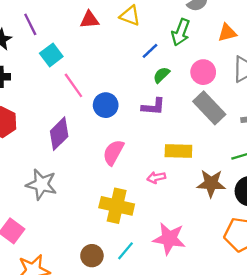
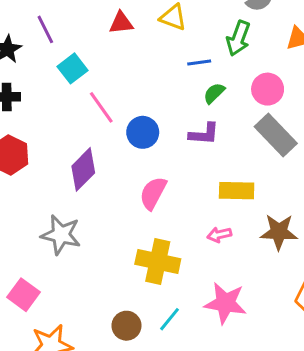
blue line: (150, 51) -> (199, 62), turned 36
pink arrow: (156, 177) -> (219, 235), moved

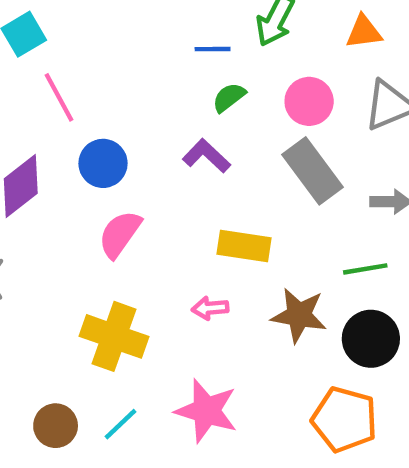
blue circle: (143, 132) -> (103, 163), moved
purple L-shape: (204, 134) -> (206, 156), turned -148

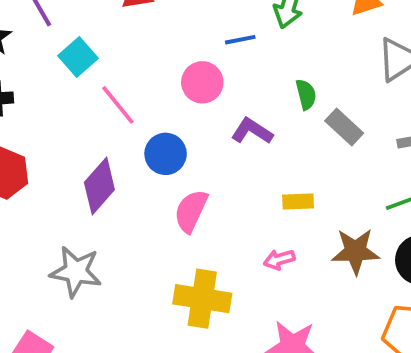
green semicircle: (229, 97) -> (306, 94), moved, turned 124
pink circle: (309, 101) -> (202, 82), moved
gray rectangle: (313, 171) -> (344, 127), size x0.7
yellow rectangle: (244, 246) -> (298, 201), size x0.7

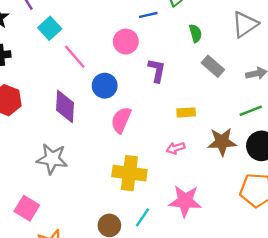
green semicircle: (306, 94) -> (195, 33), moved
purple L-shape: (252, 131) -> (157, 70), turned 70
purple diamond: (99, 186) -> (65, 106), turned -36

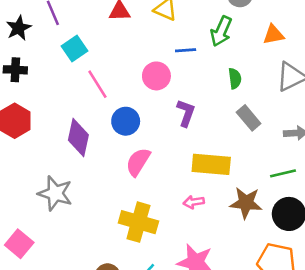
yellow rectangle: (186, 112) -> (211, 164), size x1.8

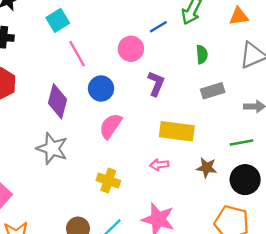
blue line: (186, 50) -> (158, 27), turned -30
gray rectangle: (249, 118) -> (213, 91), turned -70
gray star: (55, 193) -> (52, 148), moved
brown star: (246, 203) -> (207, 168), size x0.7
yellow cross: (138, 222) -> (108, 181), size x0.7

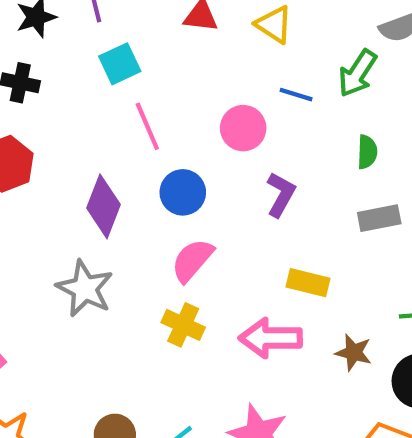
blue line: (158, 27) -> (296, 95), turned 42
yellow rectangle: (177, 131) -> (308, 283), size x0.7
pink arrow: (159, 165) -> (271, 338), size x1.8
yellow cross: (108, 181) -> (183, 325), moved

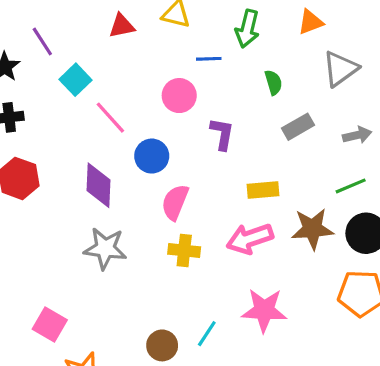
brown star: (354, 353) -> (312, 229), size x1.5

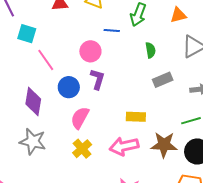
cyan square: (76, 80) -> (27, 34), turned -36
purple L-shape: (222, 134) -> (97, 79), moved
yellow cross: (184, 250) -> (82, 149), turned 36

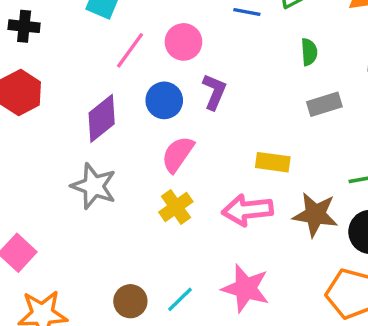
pink circle: (90, 51) -> (183, 42), moved
pink line: (46, 60) -> (130, 50), turned 65
purple diamond: (33, 101) -> (102, 118), turned 36

